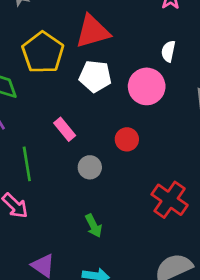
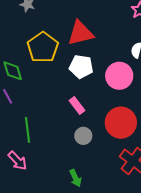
pink rectangle: (65, 129) -> (77, 105), moved
red circle: (127, 139) -> (121, 123), moved, size x1.8
gray circle: (90, 167) -> (83, 136), moved

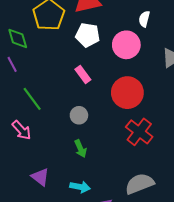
green line: (28, 130) -> (32, 99), turned -30
gray circle: (83, 136) -> (79, 115), moved

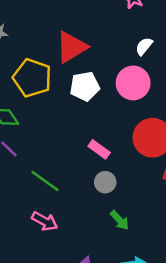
white semicircle: (144, 19) -> (144, 46), turned 42
pink rectangle: (83, 75) -> (99, 149), moved

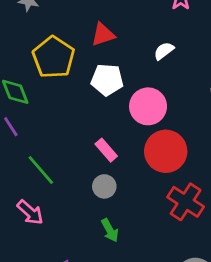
white semicircle: (144, 46) -> (164, 51), moved
red triangle: (71, 47) -> (103, 35), size x0.7
pink circle: (133, 83) -> (148, 106), moved

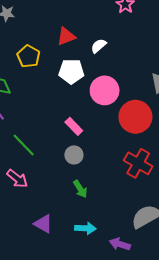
white semicircle: (164, 51) -> (99, 46), moved
yellow pentagon: (54, 57) -> (28, 56), size x0.7
red circle: (166, 151) -> (135, 117), moved

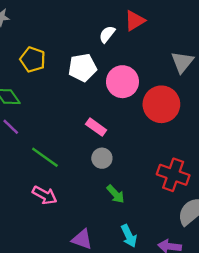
red triangle: (66, 36) -> (135, 21), moved
red cross: (138, 163) -> (173, 175), moved
cyan arrow: (85, 228) -> (129, 236), turned 72

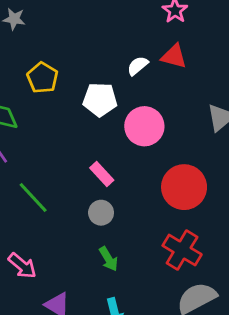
red triangle: (135, 21) -> (174, 56), turned 35
red circle: (161, 104) -> (184, 187), moved
pink arrow: (45, 195) -> (22, 266), moved

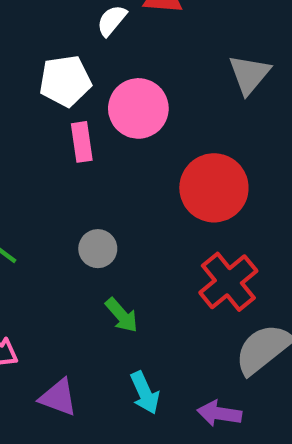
pink rectangle: (102, 174) -> (82, 142), moved, turned 45
red cross: (182, 250) -> (228, 282), turned 30

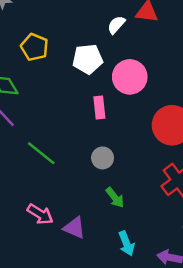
pink rectangle: (82, 142) -> (99, 107), moved
purple triangle: (58, 397) -> (74, 228), moved

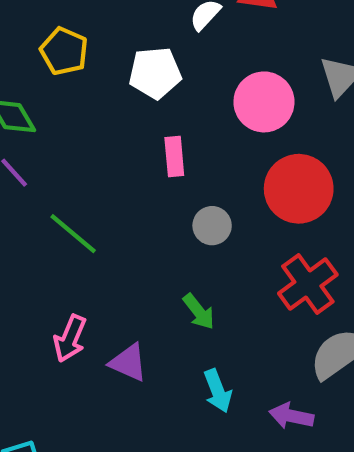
pink circle: (130, 77) -> (264, 102), moved
gray circle: (103, 158) -> (212, 226), moved
pink arrow: (40, 214) -> (70, 338), turned 80

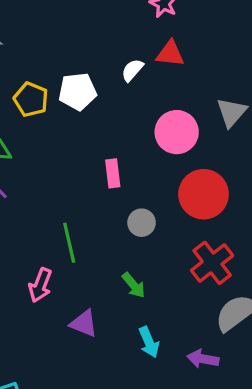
white pentagon: (155, 73) -> (78, 91), moved
green line: (73, 234) -> (69, 243), moved, turned 39
pink arrow: (70, 338) -> (40, 285), moved

